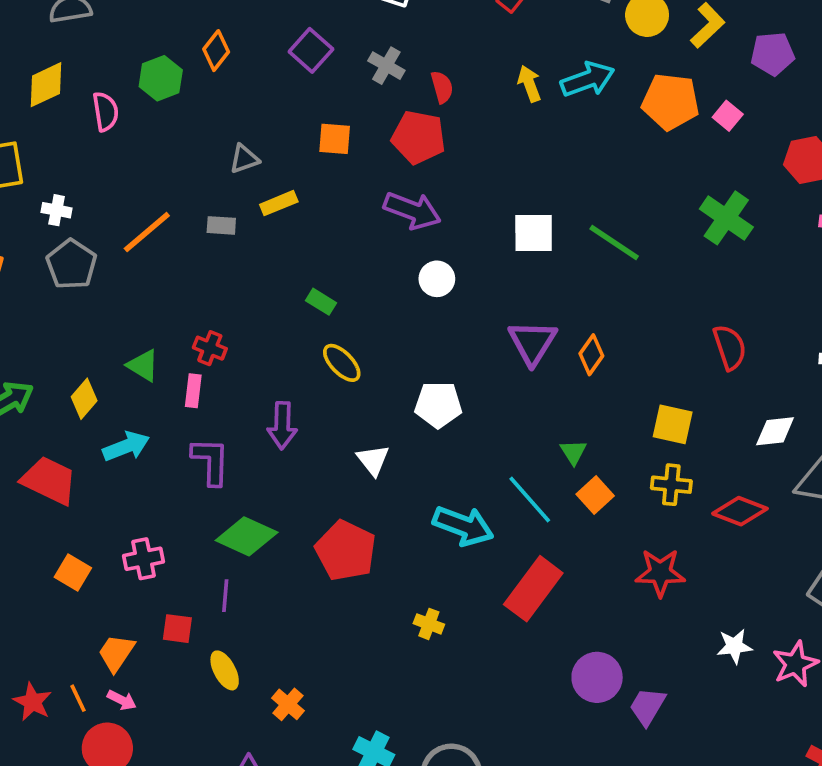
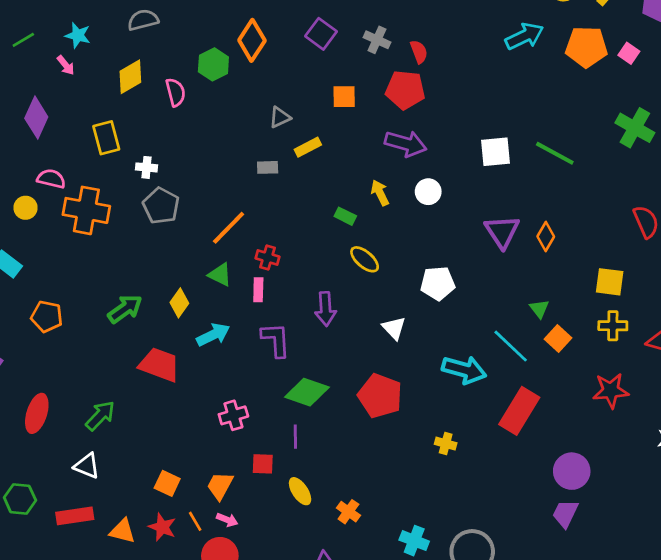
orange diamond: (216, 51) -> (252, 40), size x1.4
yellow arrow: (529, 84) -> (380, 193), moved
orange line: (147, 232) -> (229, 228), moved
orange square: (73, 573) -> (167, 483), moved
purple trapezoid: (647, 706) -> (565, 514), moved

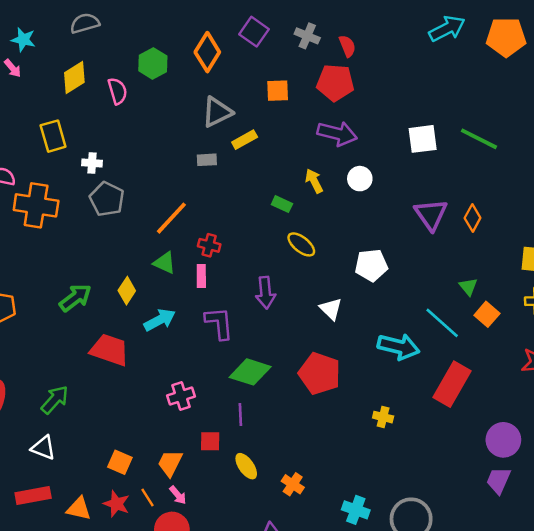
orange diamond: (252, 40) -> (207, 52), moved
gray triangle: (280, 117) -> (217, 112), size x1.5
pink arrow: (227, 520) -> (178, 495), turned 30

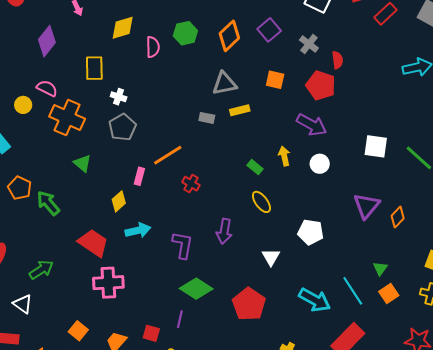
green triangle: (165, 263) -> (82, 163), moved
pink rectangle: (201, 276) -> (139, 176), moved
green arrow: (75, 298) -> (48, 203), moved, turned -108
pink cross: (181, 396) -> (108, 283), moved, size x1.4

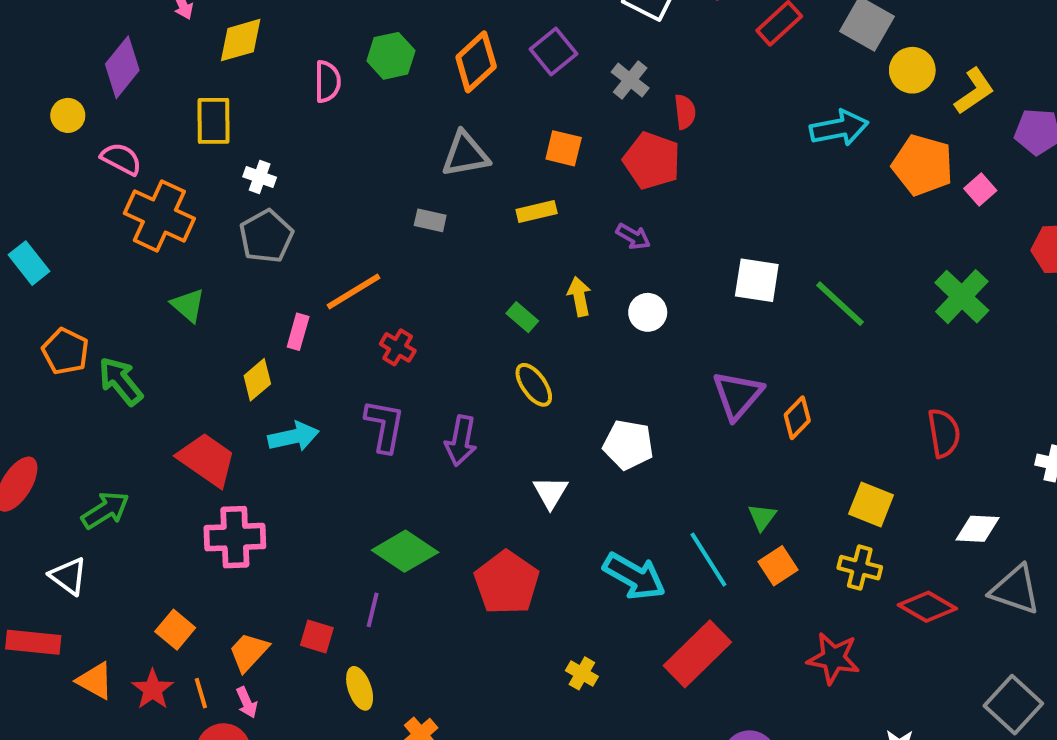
yellow diamond: (123, 28) -> (241, 40), moved
yellow circle: (23, 105) -> (68, 115), moved
yellow rectangle: (240, 110) -> (537, 211), moved
purple arrow: (312, 125) -> (633, 236), size x0.6
purple L-shape: (183, 245) -> (385, 426), moved

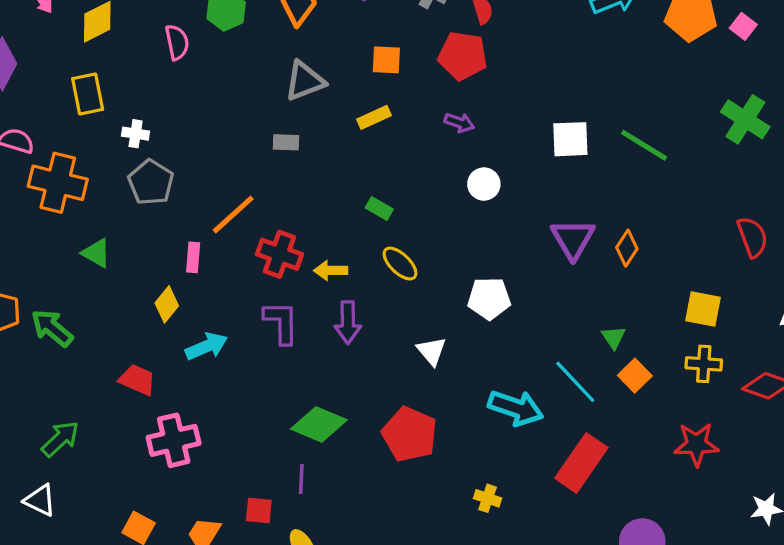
yellow arrow: (579, 297) -> (331, 270), moved, turned -68
red cross: (398, 347) -> (279, 254), size x1.5
red trapezoid: (207, 460) -> (137, 380), size x0.7

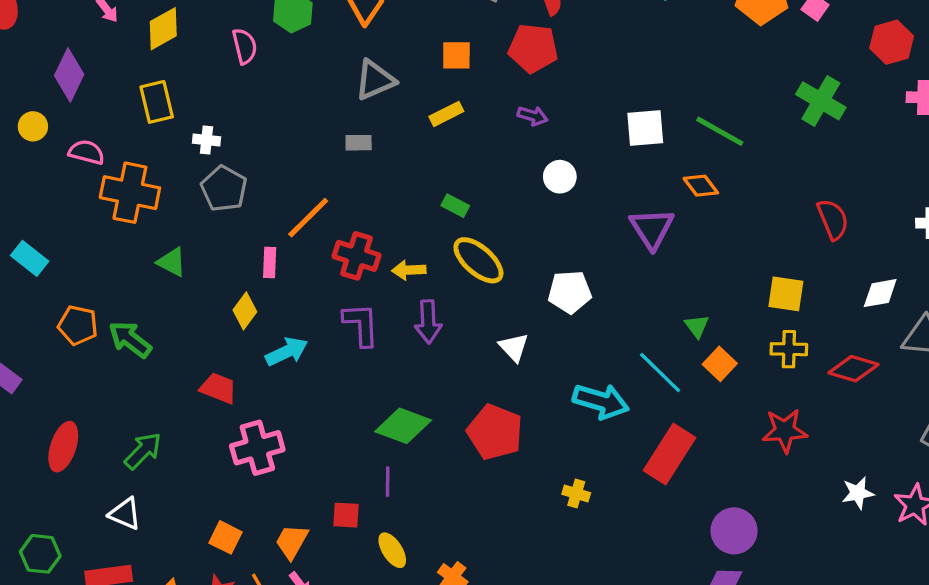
orange diamond: (627, 248) -> (701, 186), moved, turned -68
yellow ellipse: (400, 264) -> (478, 260), size x1.4

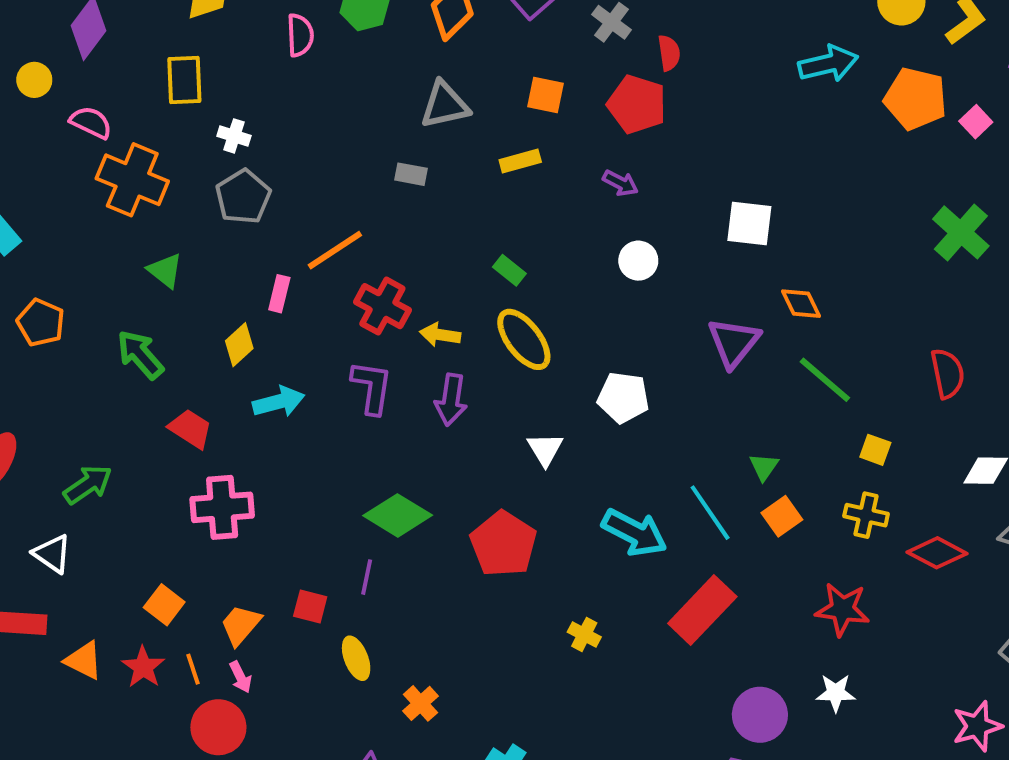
green line: (720, 131) -> (825, 380), moved
yellow square: (786, 294) -> (875, 450), size x0.7
green arrow: (130, 339) -> (140, 355), moved
white star: (858, 493) -> (836, 693), moved

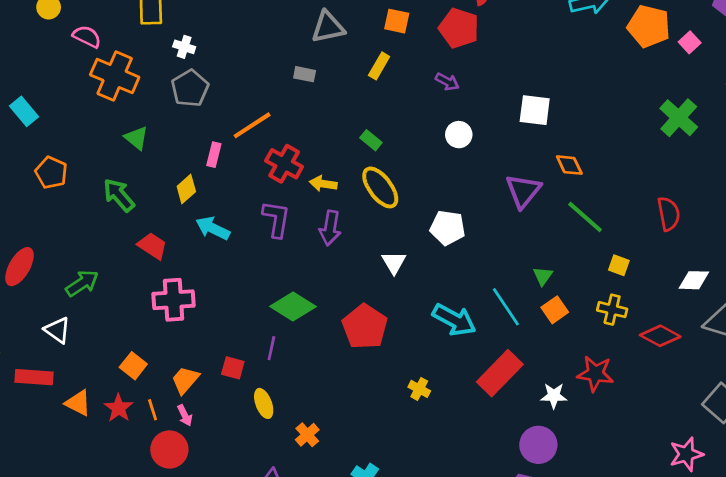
yellow rectangle: (520, 161) -> (379, 66), turned -45
cyan arrow: (279, 402) -> (213, 228), turned -140
white star: (836, 693) -> (554, 396), moved

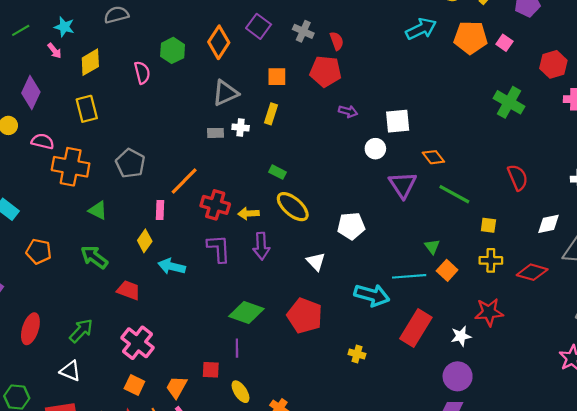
white cross: (184, 47) -> (241, 127), moved
purple arrow: (447, 82) -> (348, 111), moved
white circle: (459, 135) -> (375, 149), moved
pink cross: (173, 300) -> (138, 343), moved, turned -36
cyan line: (506, 307) -> (409, 276), turned -48

